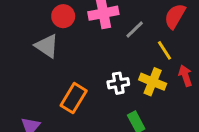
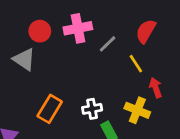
yellow cross: (153, 82) -> (137, 110), moved
white cross: (118, 83) -> (92, 109), moved

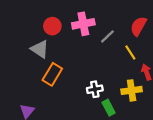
orange rectangle: (50, 109) -> (52, 74), moved
yellow cross: (137, 110) -> (132, 90), turned -30

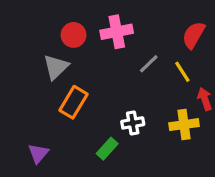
gray line: (107, 36) -> (149, 64), moved
gray triangle: (40, 49) -> (56, 67), turned 42
green rectangle: (109, 108) -> (107, 149), moved, turned 70

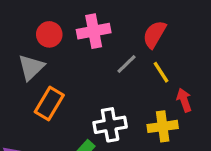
red semicircle: (194, 35) -> (154, 34), moved
white cross: (133, 123) -> (110, 125), size x1.4

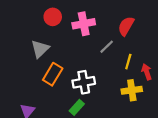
red circle: (49, 34) -> (53, 17), moved
yellow line: (161, 72) -> (128, 62), moved, turned 49
white cross: (110, 125) -> (84, 82), moved

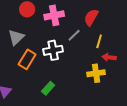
yellow line: (128, 62) -> (99, 41), moved
red arrow: (147, 72) -> (109, 57), turned -64
white cross: (84, 82) -> (53, 50), moved

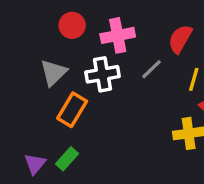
white cross: (53, 50) -> (102, 74), moved
green rectangle: (48, 88) -> (67, 159), moved

